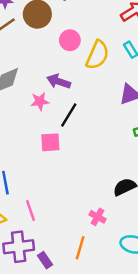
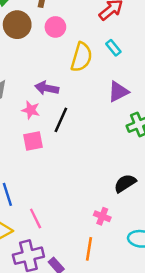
pink circle: (70, 40) -> (55, 27), moved
pink star: (40, 101) -> (31, 110), turned 30
pink square: (50, 142) -> (33, 141), moved

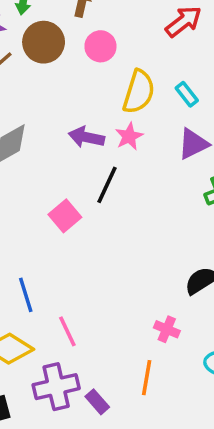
cyan rectangle: (113, 48) -> (187, 94), moved
pink star: (31, 110) -> (129, 136), moved, turned 30
pink square: (33, 141) -> (65, 216), turned -30

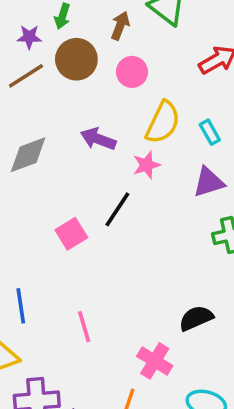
purple arrow: (86, 137) -> (98, 139), moved
pink cross: (167, 329) -> (155, 361), size x1.4
pink line: (67, 331) -> (84, 327), moved

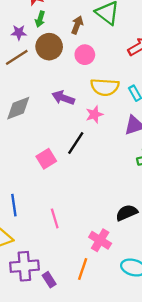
yellow semicircle: (163, 122) -> (105, 87), turned 68

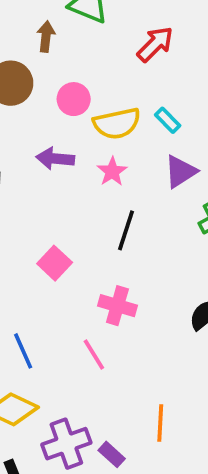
pink circle: (85, 55) -> (74, 99), moved
black line: (76, 143) -> (126, 230), moved
pink cross: (100, 240) -> (117, 306), moved

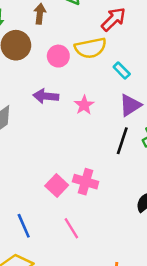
yellow semicircle: (117, 123) -> (90, 48), moved
black line: (126, 230) -> (122, 141), moved
pink square: (55, 263) -> (57, 186), moved
pink cross: (117, 306) -> (86, 182), moved

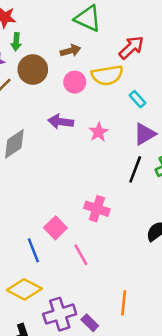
brown arrow: (40, 14) -> (70, 51), moved, turned 66
pink square: (57, 186) -> (55, 228), moved

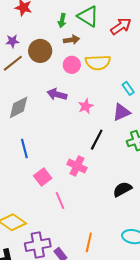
green arrow: (16, 42) -> (62, 21), moved
red arrow: (131, 47) -> (121, 26), moved
cyan rectangle: (137, 99) -> (128, 88), moved
black line: (135, 169) -> (97, 140), moved
blue line: (33, 250) -> (24, 149), moved

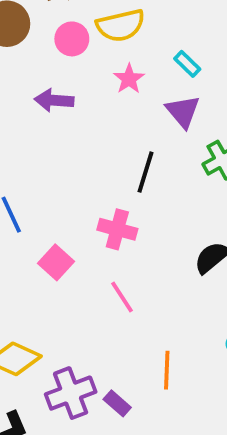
pink star: (86, 106) -> (129, 79), moved
purple triangle: (121, 112) -> (183, 111), turned -36
pink line: (60, 201) -> (122, 297), moved

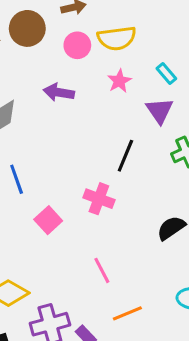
pink line: (122, 297) -> (102, 270), moved
orange line: (167, 370) -> (127, 313), turned 60

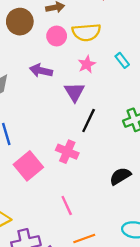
purple triangle: (159, 111) -> (74, 92), moved
pink square: (48, 220) -> (28, 166), size x1.4

